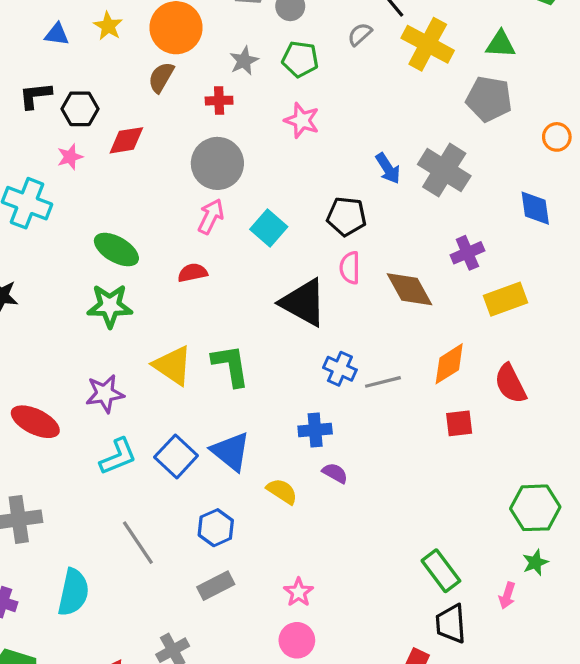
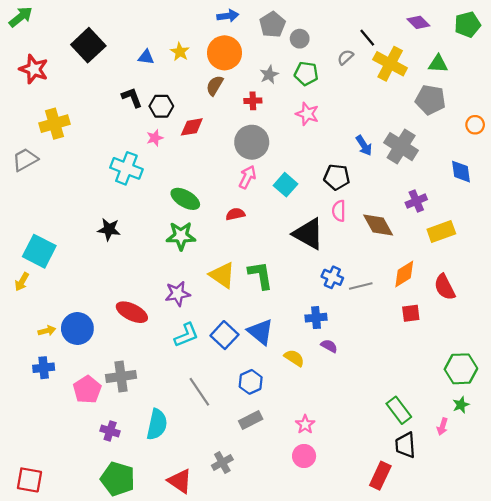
black L-shape: (35, 96) -> (132, 98), turned 75

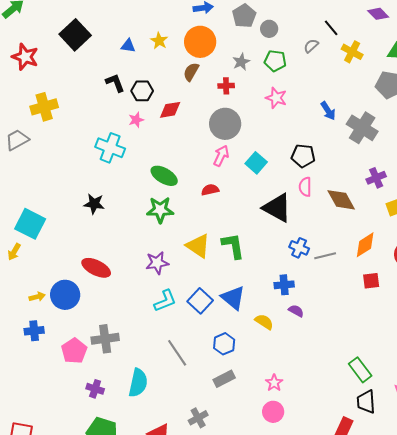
yellow cross: (390, 64) -> (352, 52), size x0.7
blue arrow: (364, 145) -> (328, 111), moved
red ellipse: (132, 312) -> (96, 268), moved

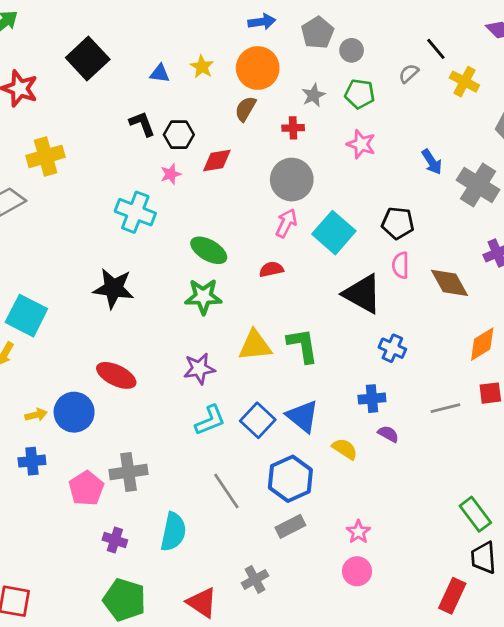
cyan square: (256, 163) -> (334, 233), size x1.4
black star: (94, 204) -> (114, 288), size x1.4
yellow triangle: (198, 246) -> (255, 345), turned -40
gray line: (325, 256) -> (445, 408), moved
blue hexagon: (224, 344) -> (290, 479), size x1.5

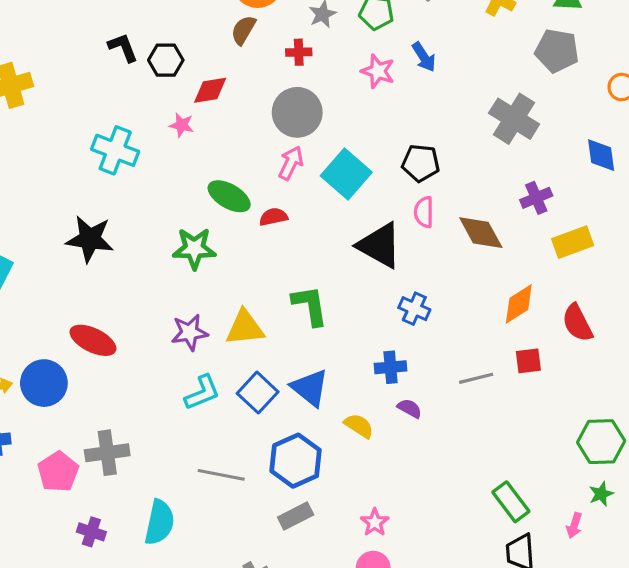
blue arrow: (432, 162) -> (424, 57), moved
pink star: (171, 174) -> (182, 125), moved, turned 30
green ellipse: (209, 250) -> (229, 196), moved
yellow triangle: (255, 345) -> (245, 328), moved
gray line: (226, 491) -> (221, 475), turned -45

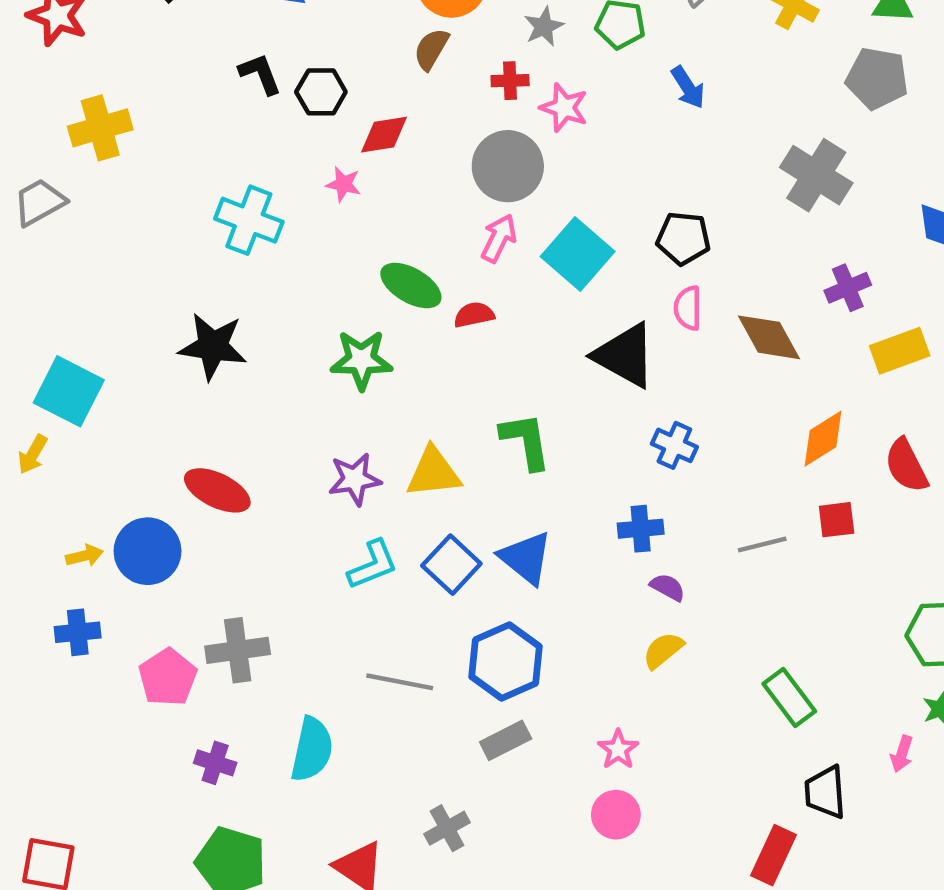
pink star: (378, 71) -> (564, 108), moved
yellow semicircle: (359, 426) -> (663, 650), moved, turned -72
green rectangle: (511, 502) -> (789, 698), moved

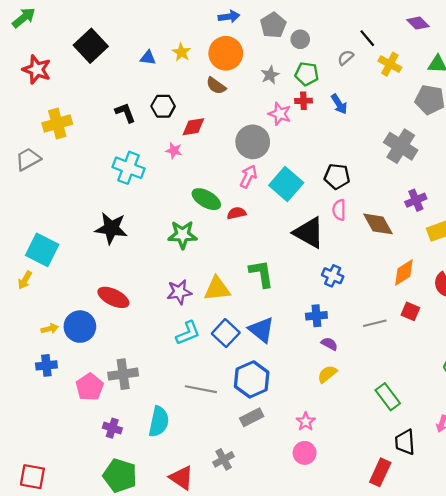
brown semicircle: (431, 49) -> (216, 86), turned -84
black L-shape: (260, 74) -> (125, 113), moved
red cross: (510, 81) -> (303, 101), moved
red square: (837, 520) -> (410, 311), turned 30

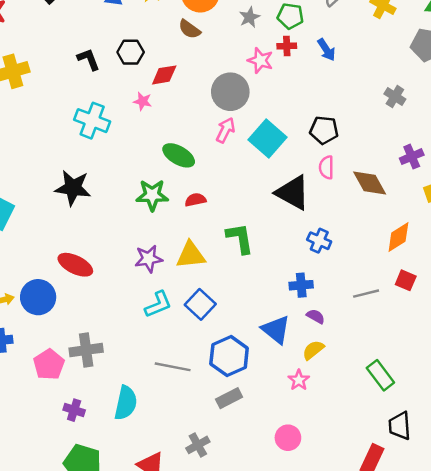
gray cross: (401, 146) -> (395, 97), size x0.6
red semicircle: (237, 213) -> (195, 200), moved
blue triangle: (261, 330) -> (276, 330), moved
pink star: (306, 422) -> (299, 380), moved

